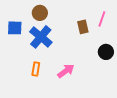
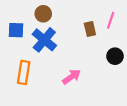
orange rectangle: (36, 69) -> (24, 72), moved, size x1.5

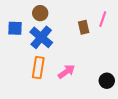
black circle: (115, 56) -> (107, 81), moved
orange rectangle: (24, 72) -> (38, 68), moved

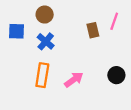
blue cross: (41, 37) -> (46, 41), size x0.7
black circle: (107, 81) -> (116, 75), moved

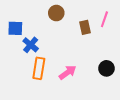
brown circle: (45, 15) -> (56, 13), moved
blue cross: (46, 41) -> (31, 45), moved

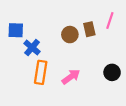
brown circle: (56, 13) -> (70, 35), moved

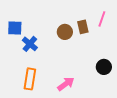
orange rectangle: (41, 72) -> (30, 79), moved
pink arrow: (71, 77) -> (66, 84), moved

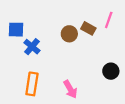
brown rectangle: (83, 27) -> (88, 28), turned -48
pink arrow: (66, 84) -> (70, 89), turned 96

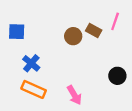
blue cross: (32, 47) -> (31, 63), moved
orange rectangle: (32, 84) -> (34, 89), turned -75

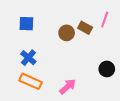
blue square: (17, 32) -> (26, 24), moved
pink arrow: (74, 95) -> (68, 87), turned -102

